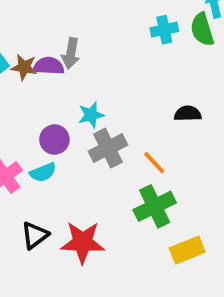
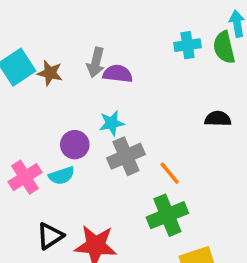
purple semicircle: (49, 66) -> (118, 74), moved
black semicircle: (188, 114) -> (218, 119), moved

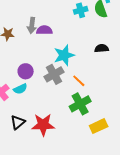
cyan star: (112, 123) -> (64, 55), moved, size x1.5

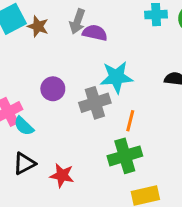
orange line: (79, 81) -> (130, 121), turned 48
cyan semicircle: (20, 89) -> (24, 126), moved, turned 56
red star: (43, 125) -> (62, 175), size x0.7

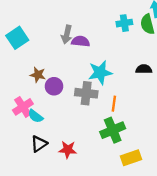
brown star: (38, 26) -> (38, 75), moved
gray cross: (95, 103) -> (86, 93), turned 30

